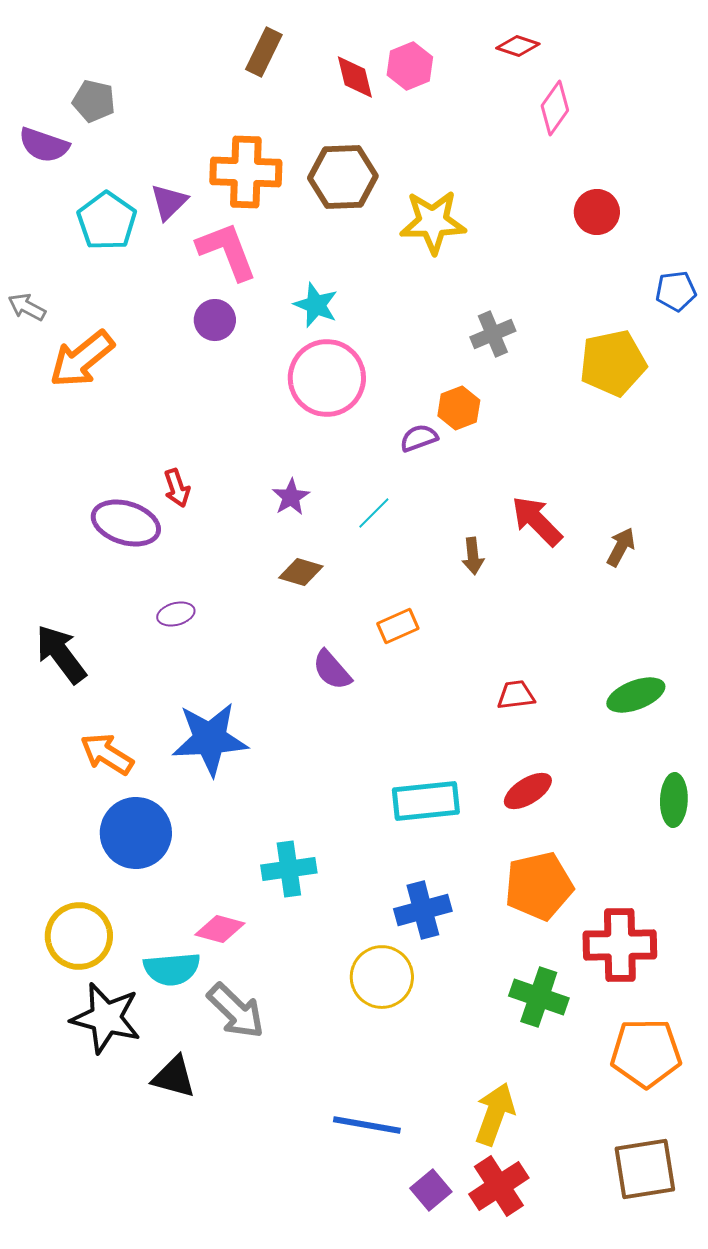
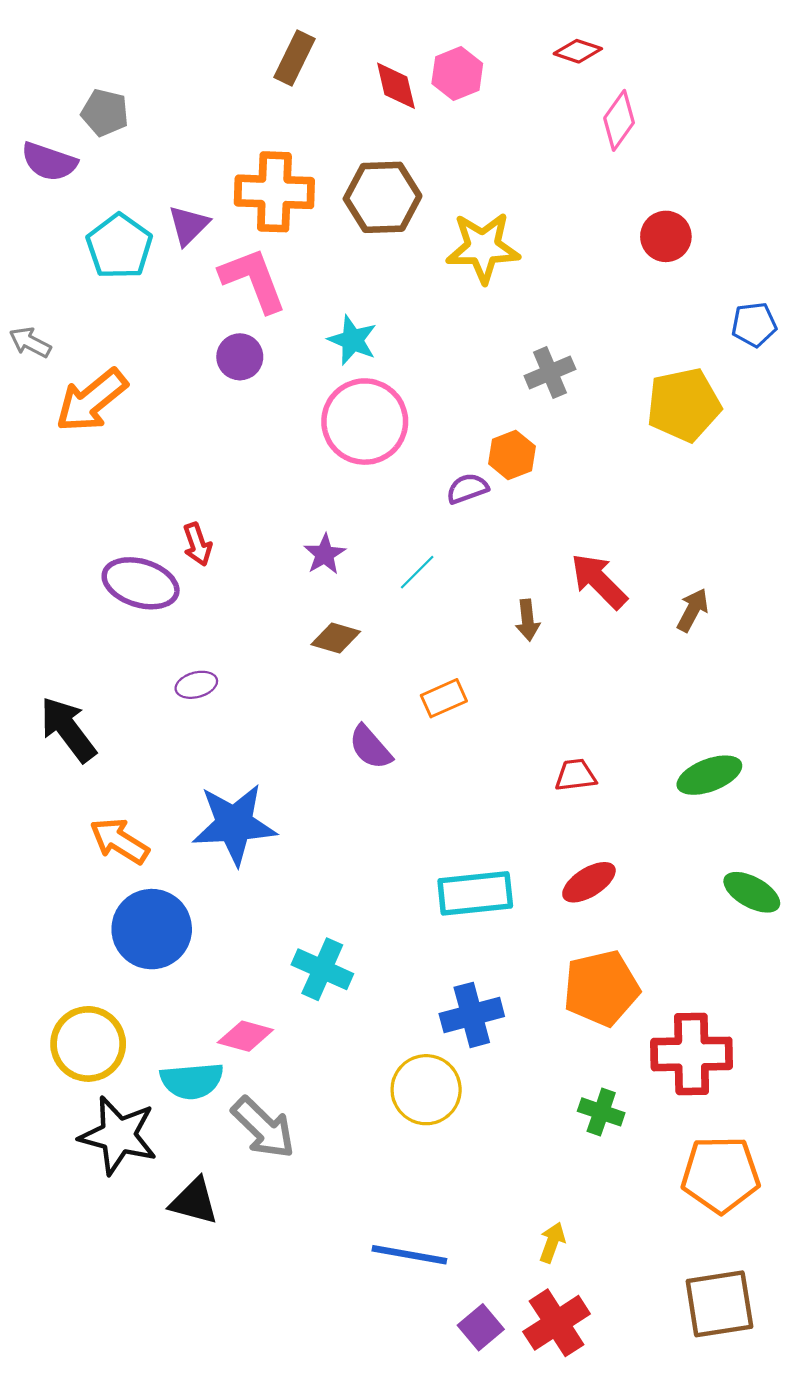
green ellipse: (674, 800) -> (752, 892), turned -63
cyan cross: (289, 869) -> (322, 969), turned 32
green cross: (539, 997) -> (601, 1112), size x0.7
yellow arrow: (495, 1114) -> (552, 1242), size x0.6

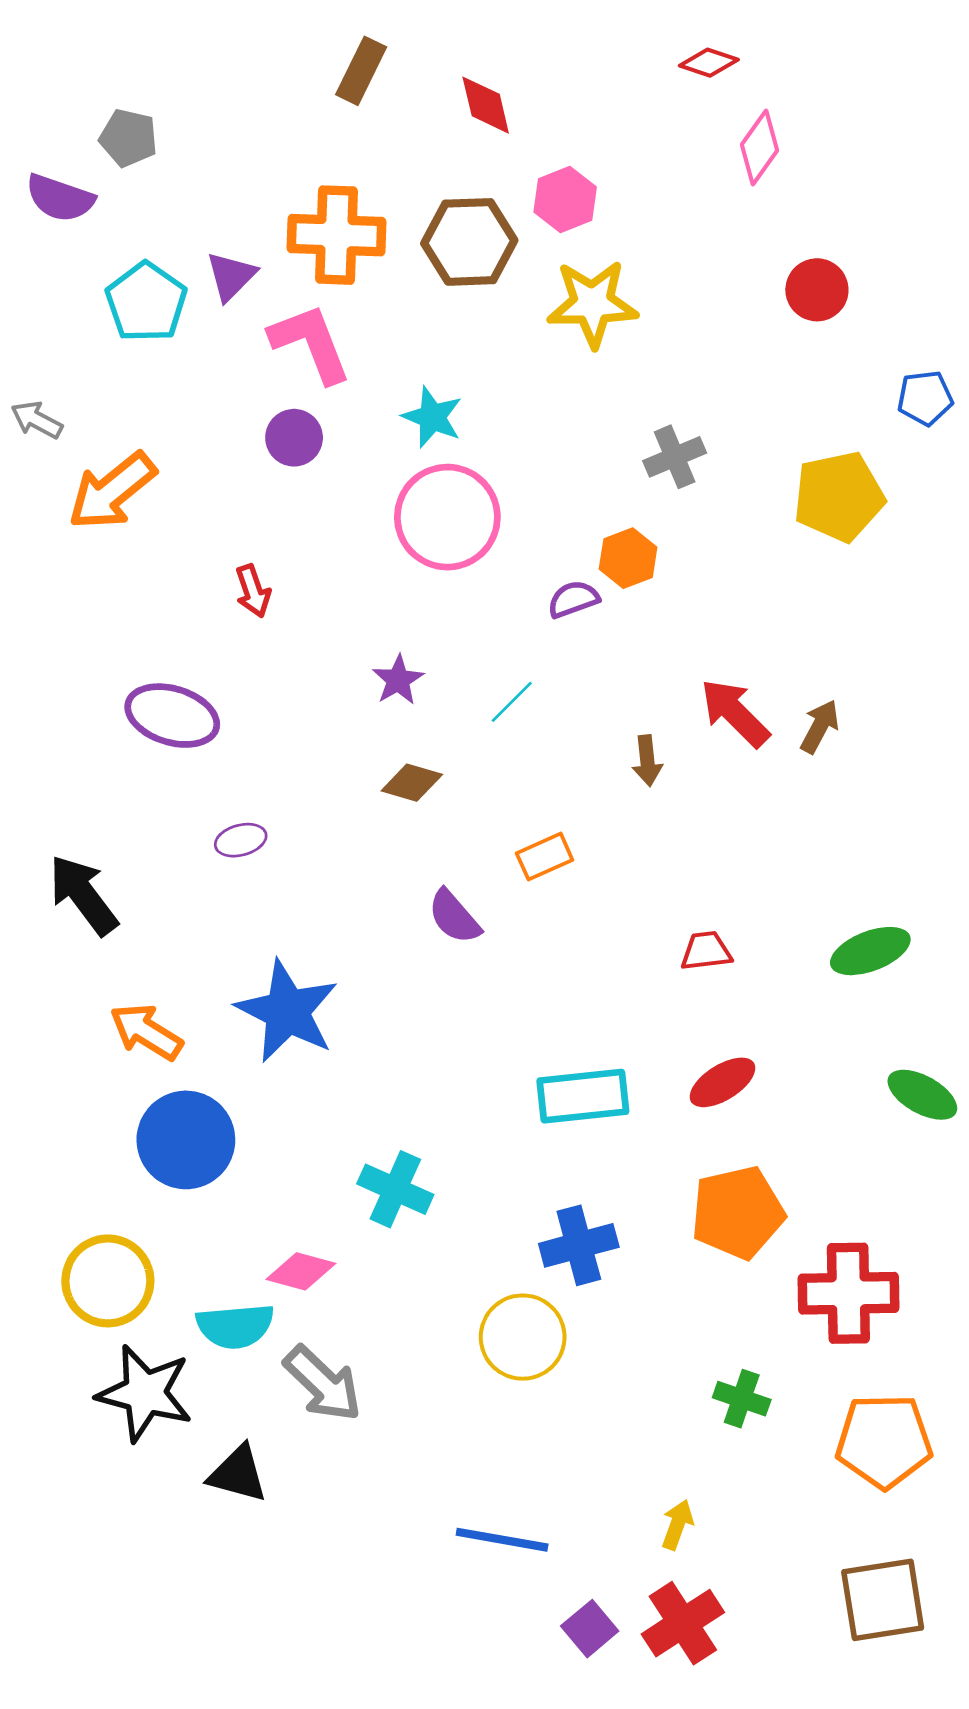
pink hexagon: (457, 74) -> (565, 199), moved
red arrow: (197, 544) -> (253, 591), moved
brown arrow: (693, 610) -> (820, 727), moved
blue star: (234, 824) -> (287, 1011), turned 30
green cross: (601, 1112) -> (742, 1399), moved

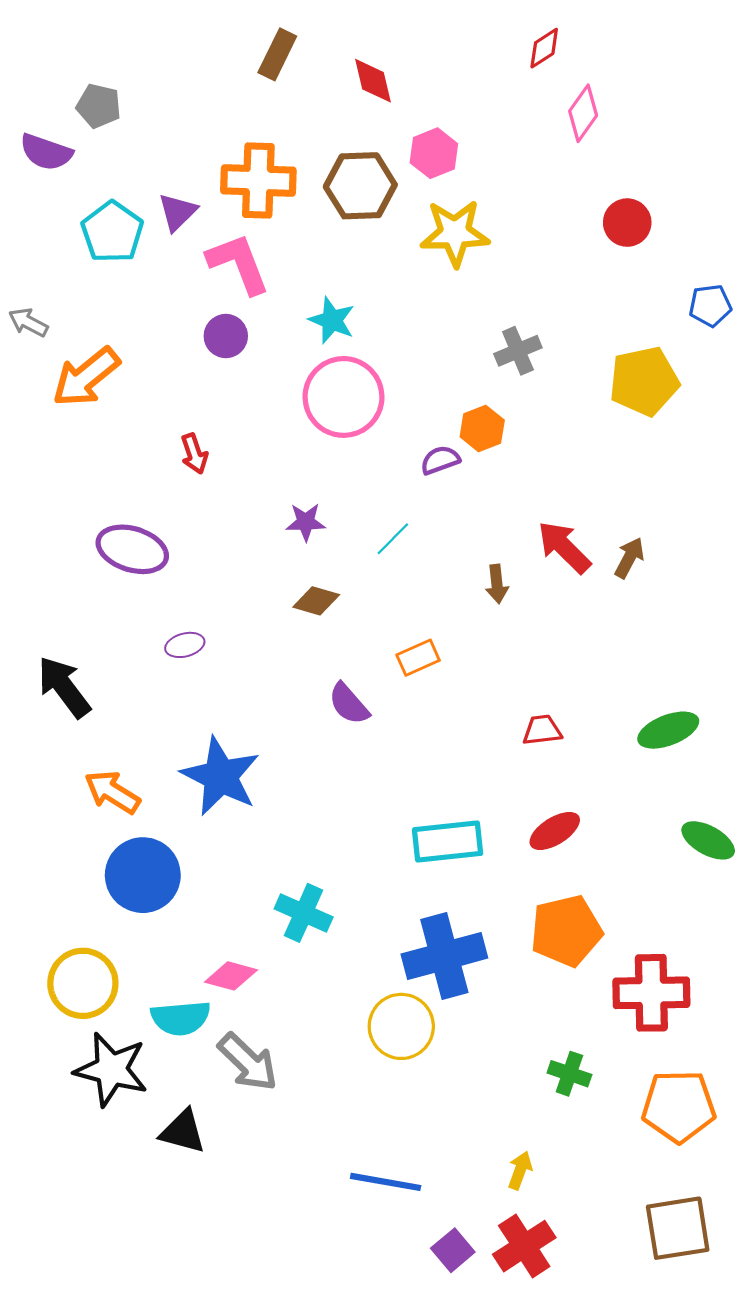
red diamond: (709, 63) -> (544, 48), turned -51
purple star: (398, 680) -> (306, 522), turned 30
blue cross: (579, 1245) -> (444, 956), size x1.4

